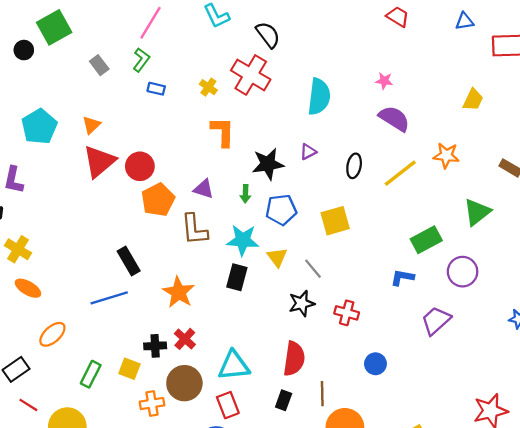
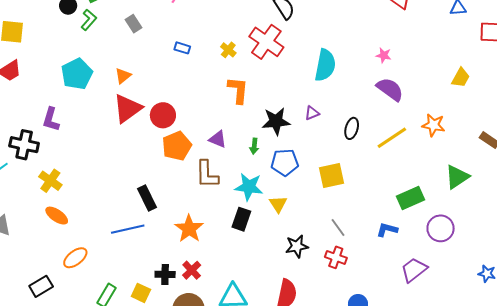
green L-shape: (141, 60) -> (89, 20), moved
gray line: (313, 269) -> (338, 228), moved

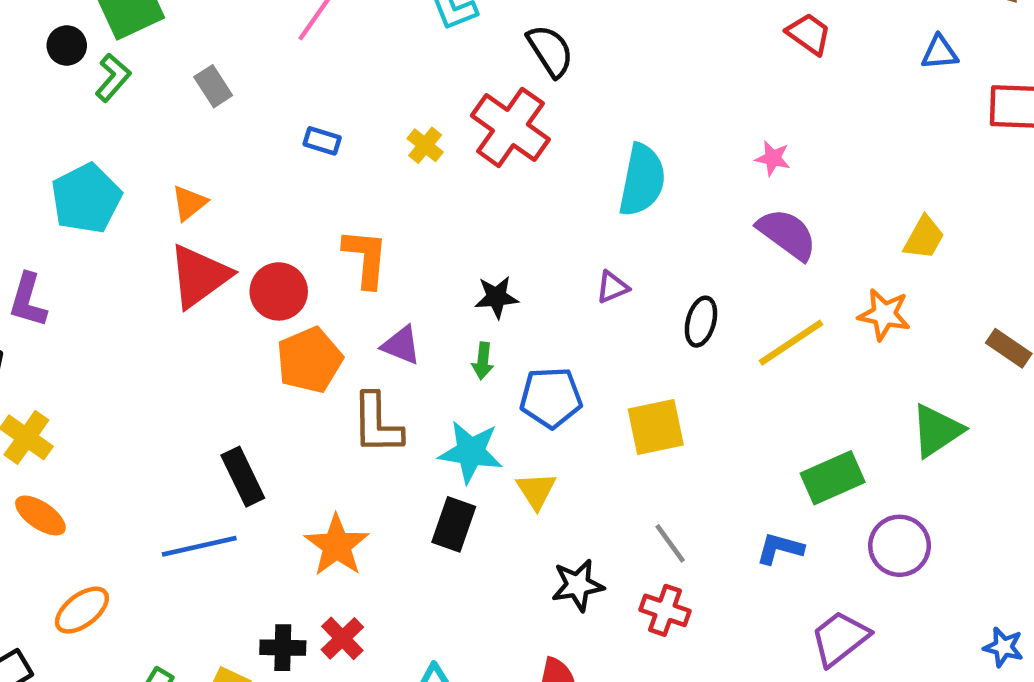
yellow trapezoid: (461, 78) -> (924, 238), moved
orange L-shape: (238, 90) -> (366, 258), moved
black star: (276, 121) -> (496, 297), moved, size x0.7

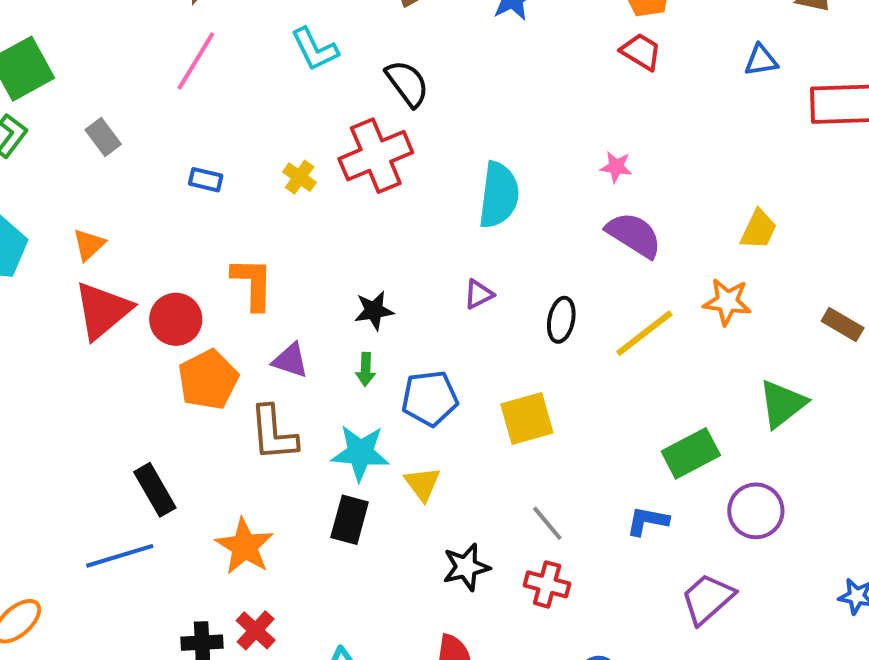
red cross: (510, 127) -> (376, 156), turned 36

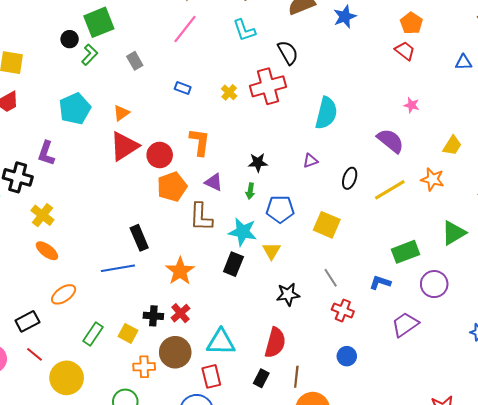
pink star: (616, 167) -> (412, 105), moved
yellow square: (527, 418) -> (327, 225), turned 32
red cross: (547, 584) -> (343, 310), moved

